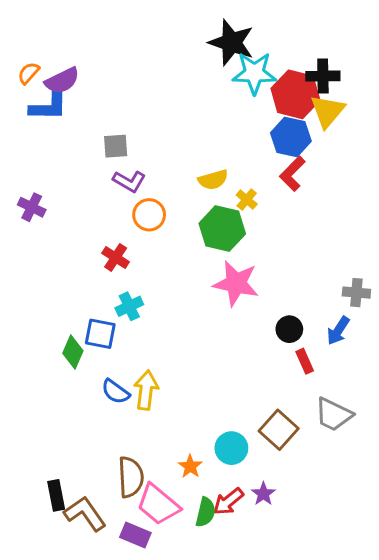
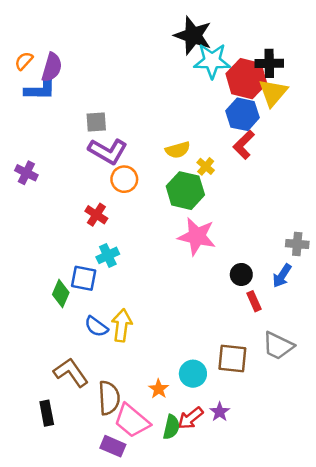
purple semicircle: (62, 81) -> (52, 67), turned -48
purple L-shape: (129, 181) -> (108, 151), size x1.4
brown square: (279, 430) -> (232, 358), turned -36
brown L-shape: (85, 514) -> (71, 372), moved

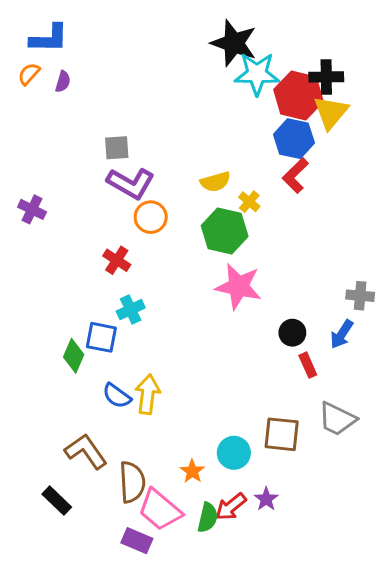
purple semicircle: (52, 67) -> (63, 82), size x0.6
blue L-shape: (40, 89) -> (49, 38), moved
black rectangle: (47, 413) -> (57, 501), turned -35

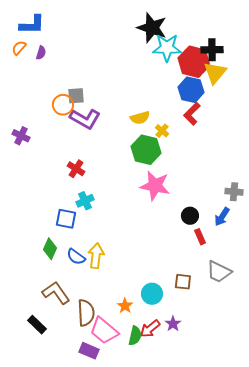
orange circle: (151, 217) -> (63, 105), moved
green diamond: (74, 356) -> (50, 249), moved
brown square: (282, 434) -> (183, 282), size x0.7

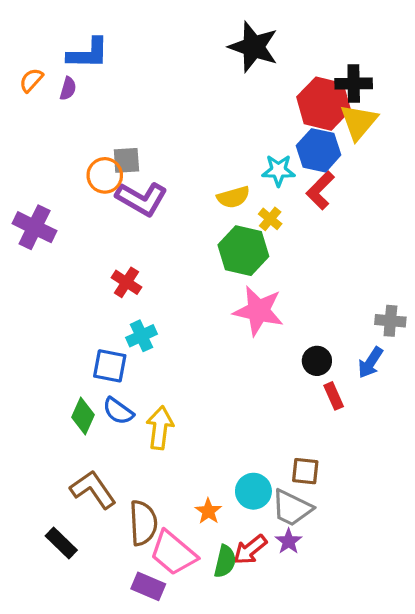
blue L-shape: (32, 25) -> (88, 53), moved
cyan star: (167, 48) -> (278, 170), moved, size x0.7
purple cross: (21, 136) -> (35, 227), size x1.4
blue semicircle: (76, 257) -> (118, 411), moved
gray trapezoid: (219, 272) -> (292, 508), moved

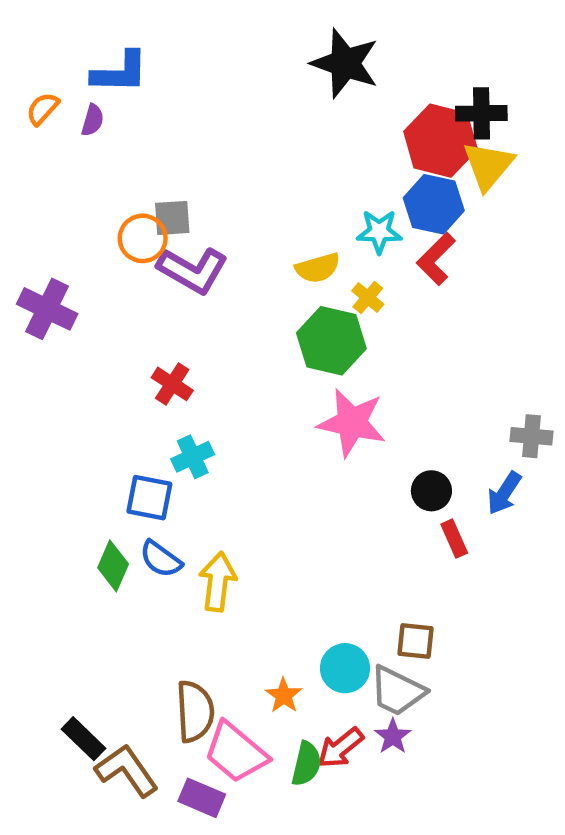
brown L-shape: (93, 490) -> (127, 771), moved

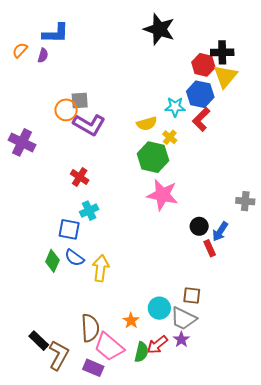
red hexagon: (441, 141) -> (203, 65), size x0.7
blue arrow: (504, 493) -> (220, 232), moved
brown L-shape: (127, 771) -> (59, 355), turned 64

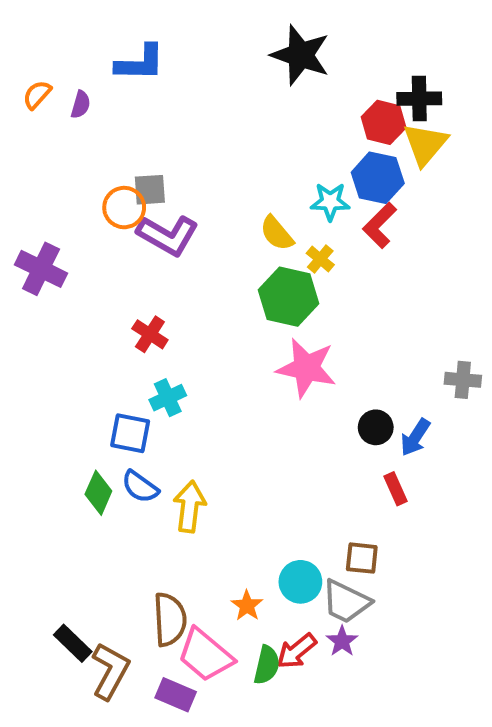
blue L-shape: (56, 33) -> (140, 63), moved
yellow semicircle: (147, 124) -> (277, 233), turned 66
red rectangle: (210, 248) -> (396, 489), moved

